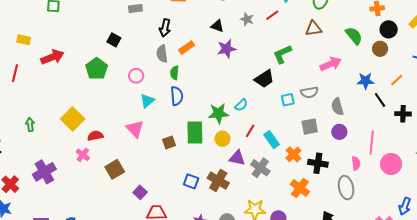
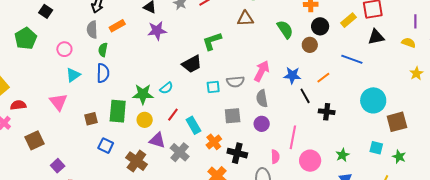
pink arrow: (331, 64) -> (262, 71), moved, turned -45
blue square: (191, 181) -> (106, 146), moved

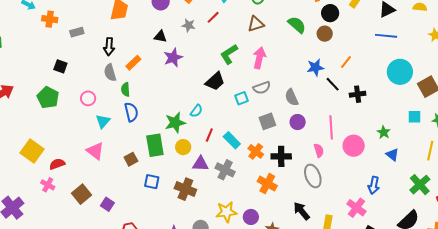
blue line: (352, 59) -> (386, 36), moved
pink arrow: (262, 71) -> (259, 58), moved
purple square: (58, 166) -> (107, 204), moved

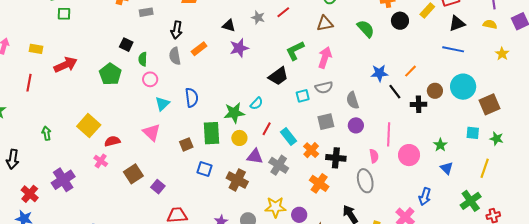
brown circle: (325, 34) -> (435, 91), moved
green semicircle: (125, 89) -> (143, 59), moved

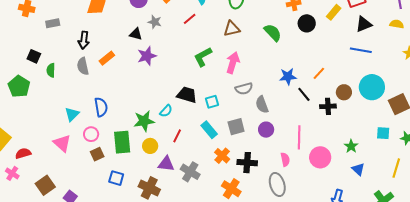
gray star: (258, 17) -> (155, 22), moved
black trapezoid: (278, 76) -> (187, 95), moved, turned -125
pink circle: (150, 79) -> (91, 134), moved
gray semicircle: (324, 87) -> (244, 89), moved
cyan rectangle: (289, 136) -> (209, 130), moved

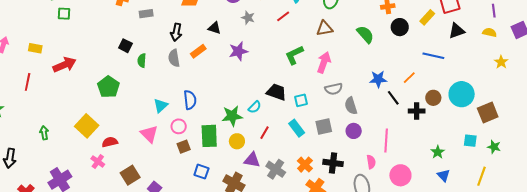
black triangle: (136, 34) -> (214, 28), moved
blue line: (361, 50) -> (433, 56), moved
green pentagon: (19, 86) -> (108, 87), moved
orange cross: (222, 156) -> (305, 165), moved
pink circle: (320, 157) -> (400, 175), moved

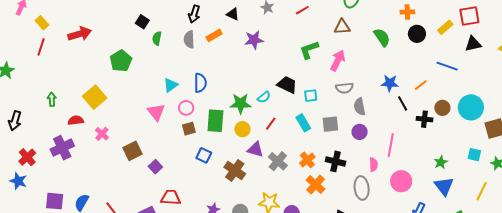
yellow rectangle: (35, 48) -> (42, 23), moved, turned 32
red semicircle: (110, 142) -> (76, 120), moved
blue triangle: (444, 175) -> (444, 186), size x1.5

